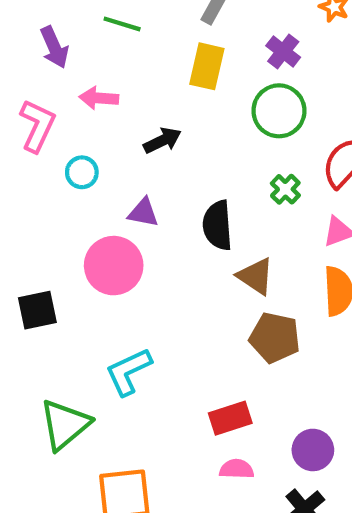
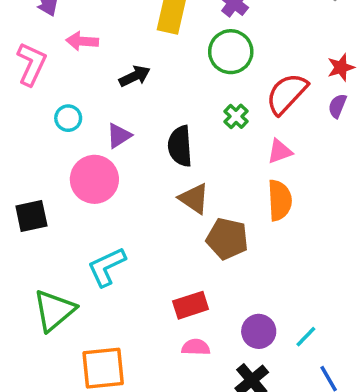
cyan circle: (82, 172) -> (68, 118), moved
purple triangle: (143, 213) -> (119, 136), turned -44
brown triangle: (256, 276) -> (194, 199), moved

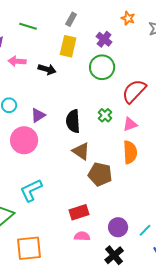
black arrow: (135, 76) -> (47, 69), moved, turned 42
green cross: (236, 116) -> (105, 115), moved

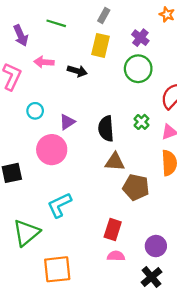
brown triangle: (81, 151) -> (115, 162), turned -30
red rectangle: (79, 212) -> (113, 229), turned -54

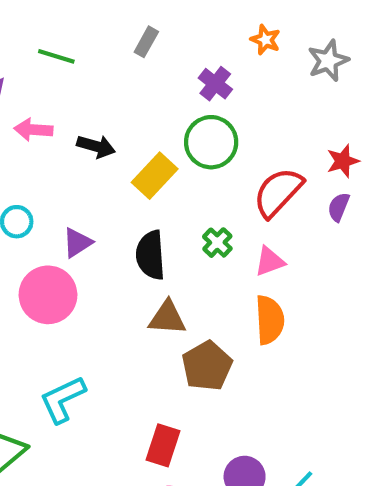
yellow rectangle: (100, 45) -> (155, 176), moved, turned 30
brown pentagon: (136, 187) -> (207, 366), turned 30

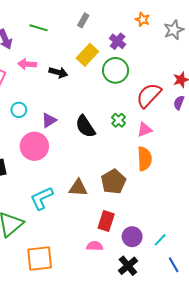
yellow rectangle: (155, 176) -> (87, 55), moved
black semicircle: (150, 255) -> (85, 127), turned -30
brown triangle: (167, 318) -> (78, 188), moved
red rectangle: (163, 445) -> (106, 221), moved

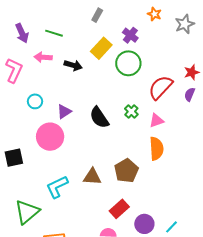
green line: (39, 28) -> (54, 33), moved
red rectangle: (106, 221) -> (119, 209), turned 30

